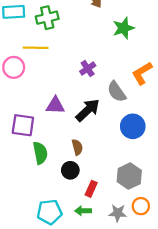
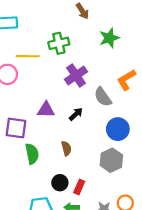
green cross: (47, 18) -> (59, 43), moved
purple cross: (88, 69) -> (76, 75), size x1.5
black arrow: (88, 110) -> (76, 114), size x0.6
black circle: (70, 170) -> (60, 183), moved
gray hexagon: (129, 176) -> (111, 160), moved

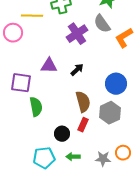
gray semicircle: (103, 97) -> (102, 24), moved
brown semicircle: (66, 148) -> (83, 102), moved, size x1.5
red rectangle: (79, 187) -> (83, 125), moved

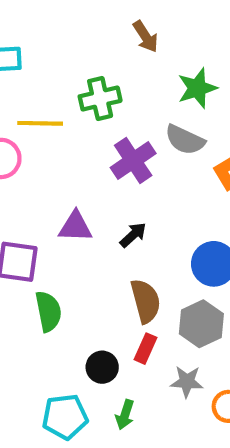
gray semicircle: (102, 24) -> (185, 140), turned -30
green arrow: (73, 157) -> (125, 415), turned -72
gray star: (103, 159) -> (187, 382), moved

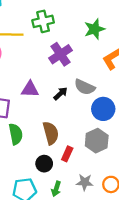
green star: (197, 88) -> (94, 29), moved
gray semicircle: (185, 140) -> (85, 87), moved
brown semicircle: (146, 301) -> (51, 133), moved
gray star: (187, 382) -> (85, 182), moved

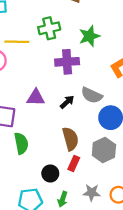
green star: (94, 29) -> (89, 36), moved
purple cross: (61, 54) -> (67, 62), turned 30
brown semicircle: (51, 133) -> (70, 139), moved

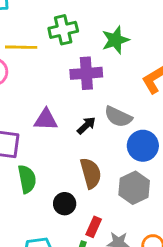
red rectangle: (74, 163) -> (94, 227), moved
black circle: (50, 173) -> (65, 204), moved

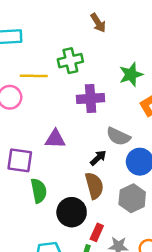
green star: (115, 40) -> (131, 75), moved
black arrow: (86, 125) -> (98, 158), moved
black circle: (65, 204) -> (72, 212), size x1.5

